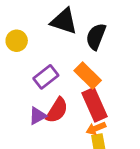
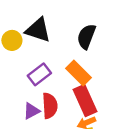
black triangle: (64, 21) -> (38, 30), moved
red semicircle: (57, 110) -> (50, 106), turned -35

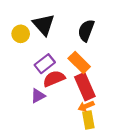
black triangle: (38, 30) -> (44, 25), turned 30
red semicircle: (50, 106) -> (54, 79), moved, turned -110

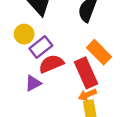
yellow circle: (21, 34) -> (24, 34), moved
orange rectangle: (79, 63) -> (99, 52), moved

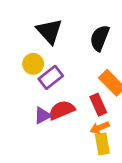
red semicircle: (51, 64) -> (62, 110), moved
red rectangle: (86, 73) -> (98, 105), size x0.7

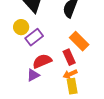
purple triangle: (43, 115) -> (33, 75), moved

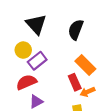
red semicircle: (42, 61) -> (26, 82), moved
orange arrow: (70, 74) -> (88, 92), moved

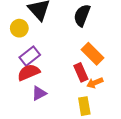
yellow circle: (23, 50) -> (19, 28), moved
purple rectangle: (37, 61) -> (30, 56), moved

